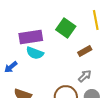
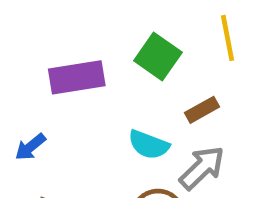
cyan semicircle: (35, 53) -> (149, 145), moved
gray arrow: (85, 76) -> (202, 168), size x1.5

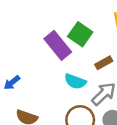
purple rectangle: (77, 77) -> (58, 45), moved, turned 60

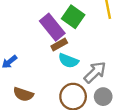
brown rectangle: (104, 63) -> (59, 44), moved

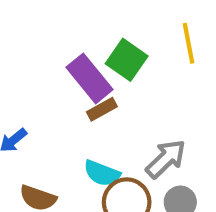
cyan semicircle: (68, 61) -> (102, 173), moved

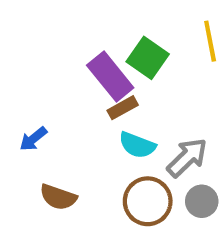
cyan semicircle: (102, 173) -> (137, 145), moved

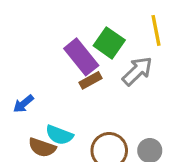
cyan semicircle: (137, 145) -> (59, 135), moved
gray arrow: (187, 158) -> (137, 71), moved

